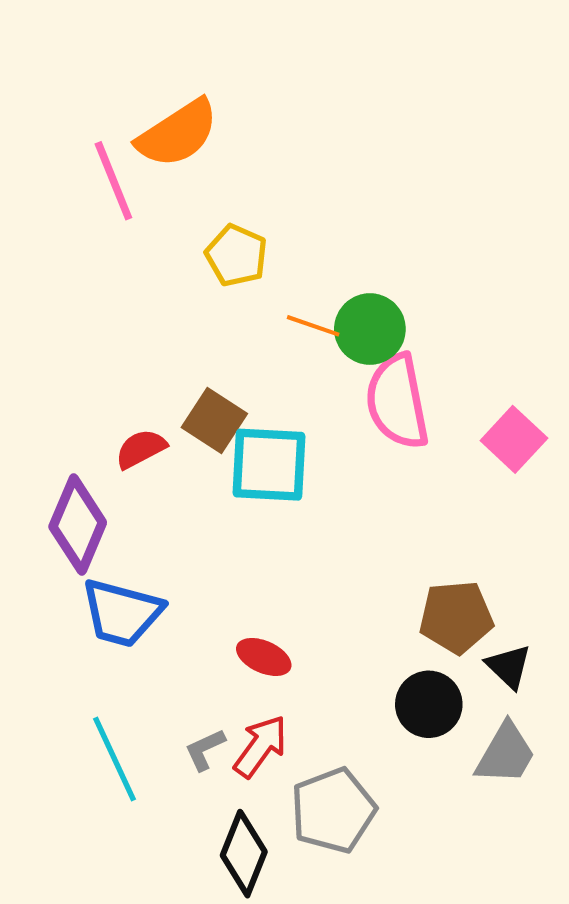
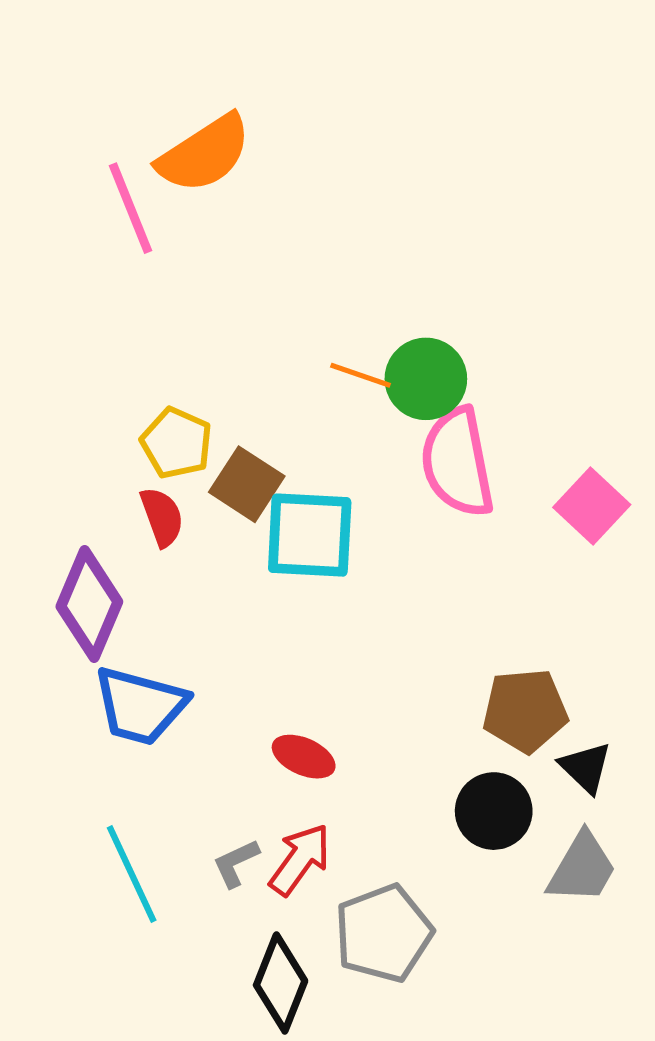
yellow pentagon: (236, 255) -> (176, 443), moved
red semicircle: (141, 449) -> (162, 517), turned 98

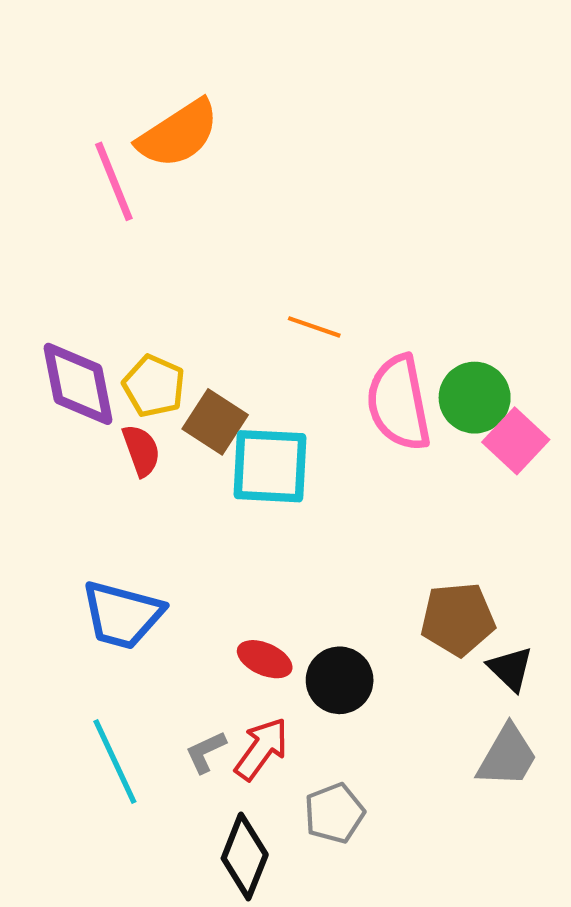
green circle: (426, 379) -> (475, 398), moved
purple diamond: (89, 604) -> (78, 384), moved, turned -34
black circle: (494, 811) -> (340, 680), moved
gray pentagon: (384, 933) -> (334, 813), size x0.7

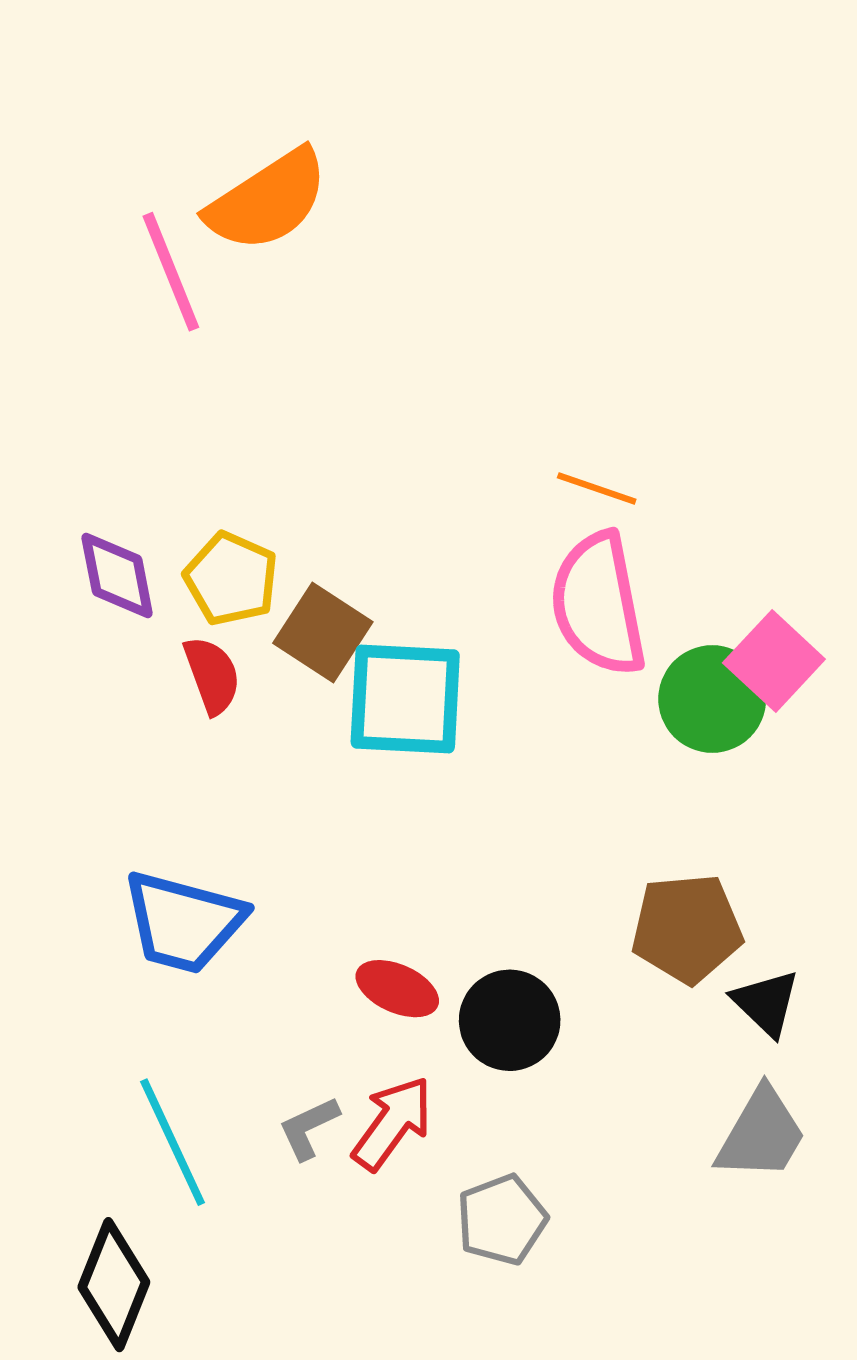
orange line: (314, 327) -> (597, 488), moved
purple diamond: (78, 384) -> (117, 576), size x0.7
green circle: (475, 398) -> (712, 699), moved
black diamond: (245, 856) -> (114, 1285), moved

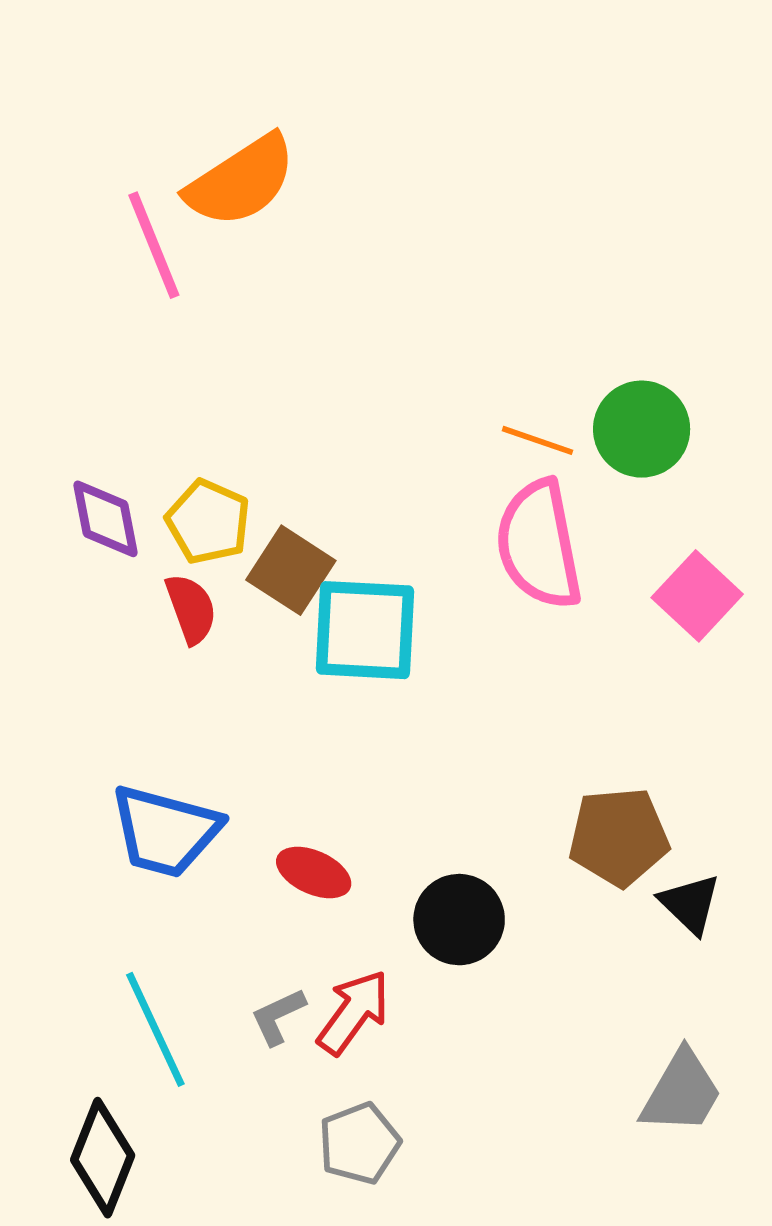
green circle: (712, 699) -> (642, 429), moved
red ellipse: (397, 989) -> (314, 872), moved
gray trapezoid: (761, 1134) -> (682, 1092), moved
gray pentagon: (502, 1220) -> (359, 1143), moved

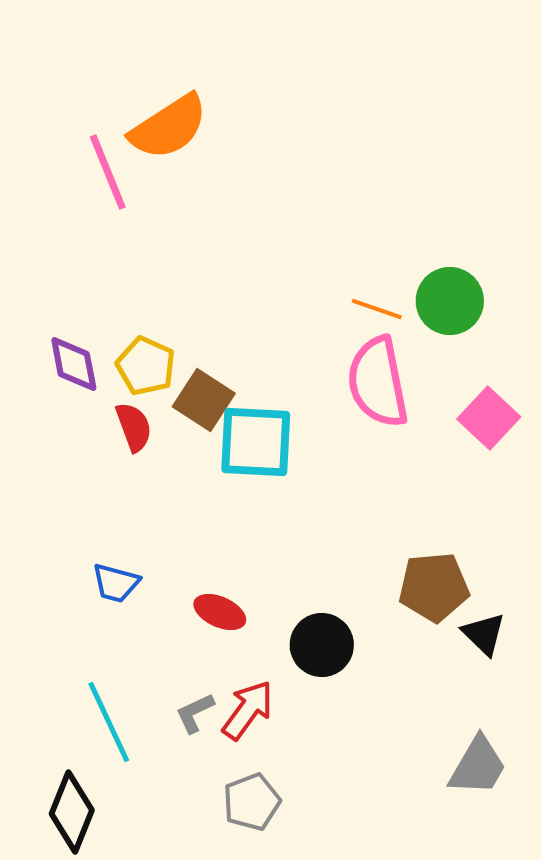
blue trapezoid: (165, 831) -> (116, 583), size x0.6

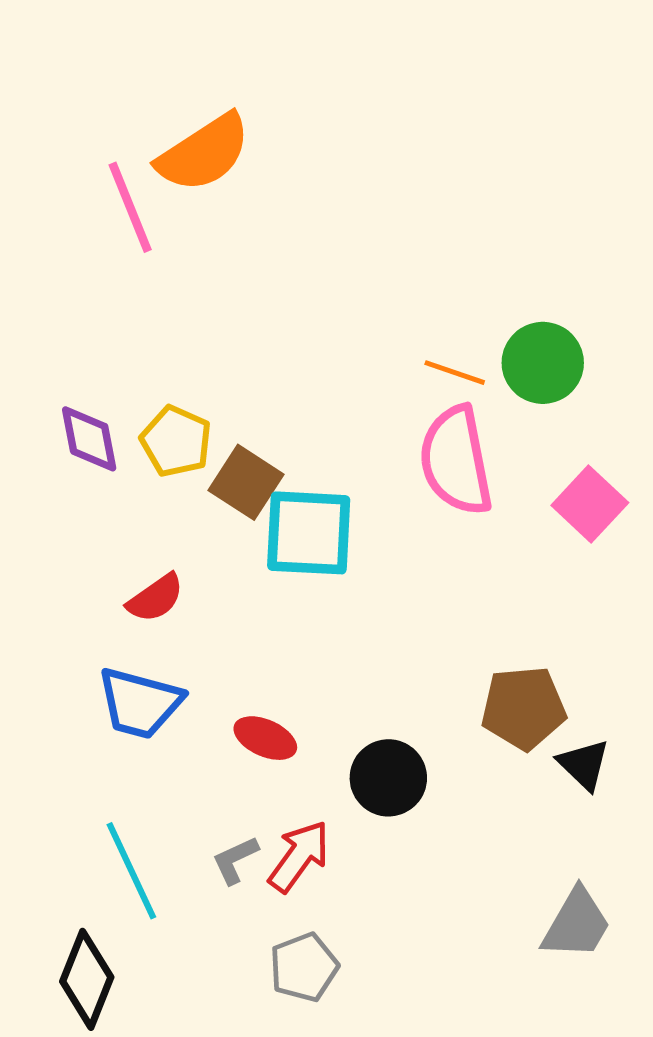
red semicircle: (134, 427) -> (156, 598), moved, turned 75
blue trapezoid: (116, 583) -> (140, 703), size x1.5

